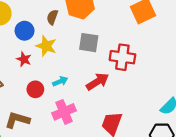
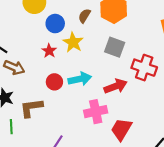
cyan arrow: (60, 81) -> (80, 79), size x1.5
pink cross: (64, 112) -> (96, 112), moved
brown L-shape: (17, 120) -> (31, 108), turned -35

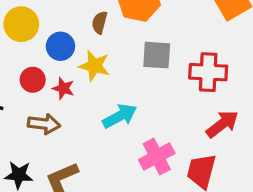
brown arrow: (14, 68) -> (44, 124), moved
red circle: (54, 82) -> (33, 80), moved
red arrow: (116, 86) -> (222, 124), moved

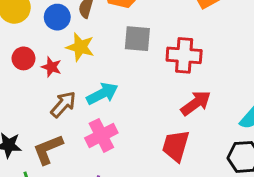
blue circle: (60, 46) -> (57, 17), moved
brown arrow: (44, 124) -> (63, 104), moved, turned -56
pink cross: (157, 157) -> (101, 135), moved

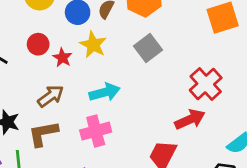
gray square: (137, 39) -> (148, 48), turned 36
red cross: (184, 55) -> (206, 84), moved, turned 32
brown arrow: (63, 104) -> (51, 96), moved

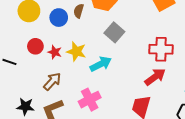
yellow star: (93, 45) -> (76, 52), moved
red cross: (206, 84) -> (161, 49), turned -35
cyan arrow: (105, 92) -> (101, 64), moved

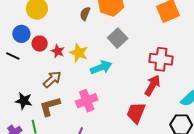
blue circle: (59, 18) -> (21, 34), moved
red arrow: (155, 77) -> (152, 85), turned -30

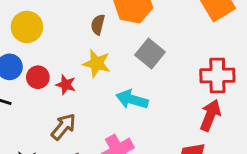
yellow star: (79, 53) -> (97, 63), moved
cyan arrow: (101, 67) -> (132, 99), turned -135

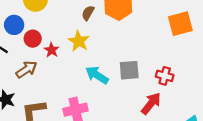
gray square: (150, 54) -> (129, 70), moved, turned 30
red cross: (217, 76) -> (165, 76), size x0.7
brown arrow: (64, 127) -> (26, 69), moved

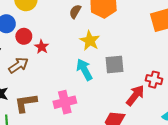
yellow star: (79, 41) -> (90, 41), moved
cyan arrow: (97, 75) -> (84, 70), turned 30
red cross: (165, 76) -> (154, 80), moved

